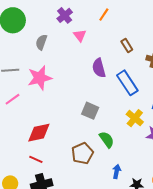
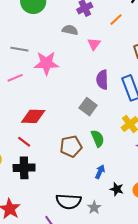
orange line: (104, 15) -> (116, 20), moved
pink triangle: (80, 35) -> (94, 44), moved
gray semicircle: (41, 42) -> (70, 30), moved, turned 70
purple semicircle: (99, 68) -> (102, 80), moved

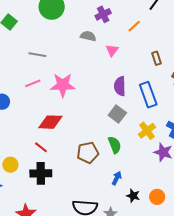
pink star: (46, 63) -> (63, 85), moved
gray square: (88, 107) -> (117, 114), moved

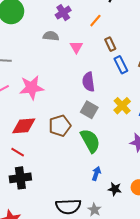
brown rectangle: (156, 58) -> (110, 44), moved
blue rectangle: (148, 95) -> (121, 65), moved, size x0.7
yellow cross: (147, 131) -> (122, 106), moved
green semicircle: (115, 145) -> (90, 141), size x1.4
brown pentagon: (88, 153) -> (60, 126), moved

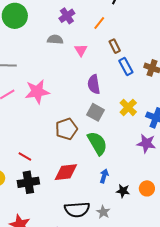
red diamond: (24, 126) -> (66, 172), moved

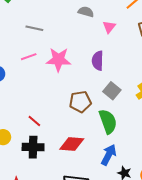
purple semicircle: (94, 84) -> (98, 61), moved
blue arrow: (104, 176) -> (109, 155), size x1.5

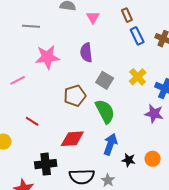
gray line: (34, 28) -> (31, 26), moved
pink line: (29, 57) -> (18, 80), moved
black cross: (33, 147) -> (46, 164), moved

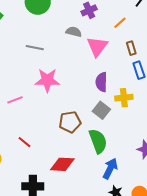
pink triangle: (93, 17) -> (97, 46), size x1.6
purple semicircle: (86, 53) -> (101, 82), moved
yellow cross: (138, 77) -> (124, 98), moved, turned 30
blue arrow: (110, 144) -> (110, 169), moved

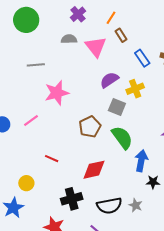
brown rectangle: (131, 48) -> (121, 35), moved
purple semicircle: (101, 82) -> (109, 80), turned 72

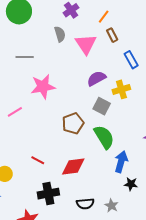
gray semicircle: (69, 39) -> (60, 34), turned 70
red line: (52, 159) -> (38, 160), moved
black semicircle: (109, 206) -> (85, 204), size x0.7

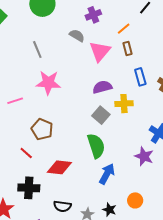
gray semicircle: (60, 34) -> (77, 35), turned -56
gray line: (25, 57) -> (37, 50), turned 54
brown pentagon: (73, 123) -> (42, 129), moved, turned 30
black star: (131, 184) -> (109, 210), moved

